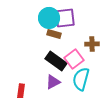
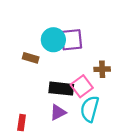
brown rectangle: (54, 34) -> (31, 58), moved
black rectangle: (56, 61) -> (61, 89), turned -30

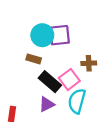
brown rectangle: (31, 58) -> (34, 59), moved
black rectangle: (61, 89) -> (50, 82), turned 35

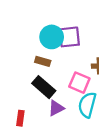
pink square: (69, 79) -> (79, 83), turned -30
black rectangle: (50, 82) -> (44, 87), moved

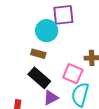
purple square: (69, 37) -> (63, 15), moved

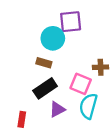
black rectangle: (39, 78) -> (45, 88), turned -75

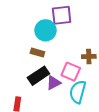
purple triangle: (57, 109) -> (54, 83), moved

